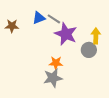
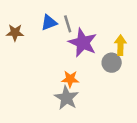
gray line: (54, 19) -> (68, 24), turned 40
gray star: (53, 78) -> (66, 98), turned -30

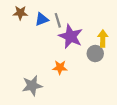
brown star: (15, 33) -> (20, 13), moved
gray star: (66, 98) -> (32, 86), moved, turned 30

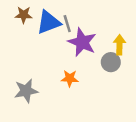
blue triangle: (42, 19) -> (48, 22), size x1.5
gray star: (32, 86) -> (26, 91), moved

